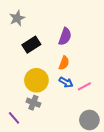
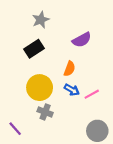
gray star: (17, 18) -> (41, 20), moved
purple semicircle: (65, 36) -> (82, 40), moved, turned 42
gray cross: (33, 103) -> (45, 112), moved

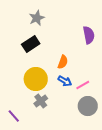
purple semicircle: (82, 40) -> (89, 35), moved, turned -72
gray cross: (45, 112) -> (41, 101), turned 32
gray circle: (97, 131) -> (88, 106), moved

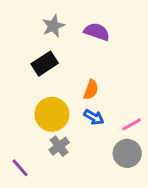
purple semicircle: (89, 35) -> (97, 32), moved, turned -60
pink line: (83, 85) -> (132, 124), moved

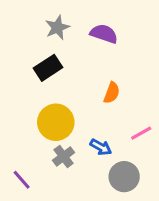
orange semicircle: (91, 90) -> (112, 93), moved
blue arrow: (94, 117) -> (101, 147), moved
gray circle: (127, 153) -> (124, 177), moved

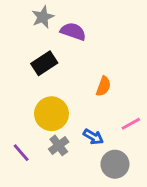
gray star: (57, 27) -> (43, 17), moved
purple semicircle: (104, 34) -> (73, 31), moved
purple line: (22, 180) -> (21, 153), moved

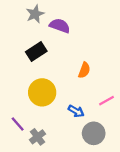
gray cross: (59, 145) -> (37, 137), moved

